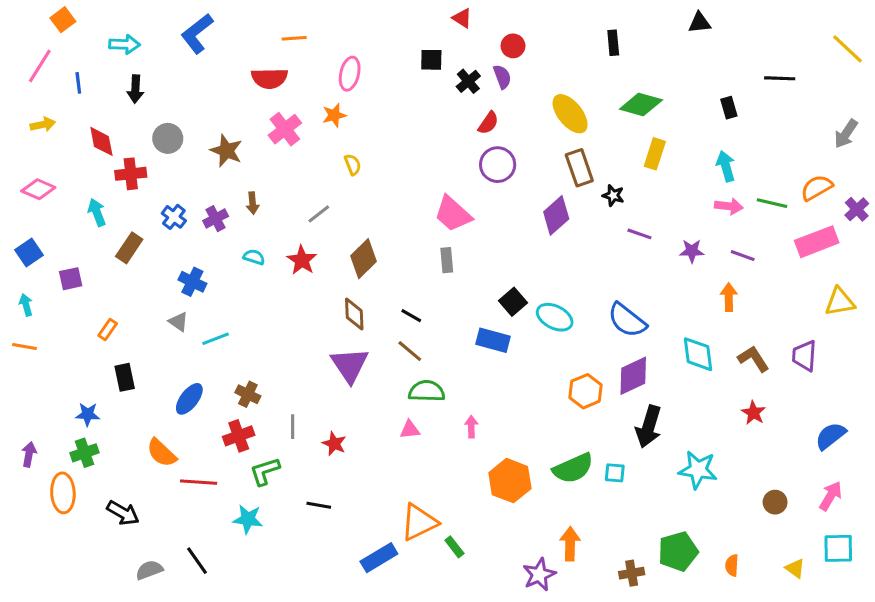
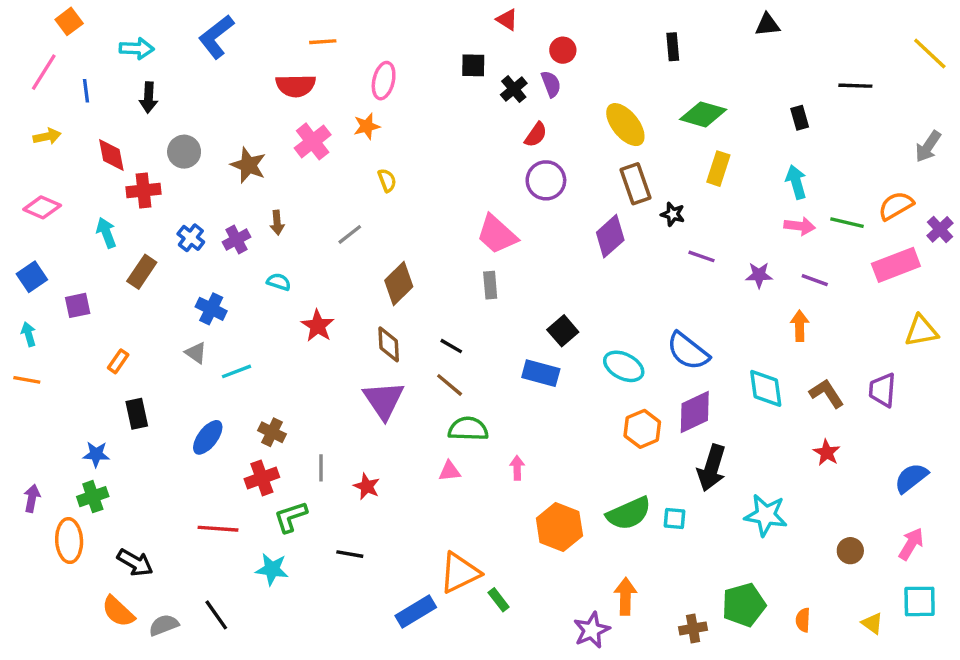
red star: (302, 260) -> (318, 326), moved
cyan ellipse: (555, 317) -> (624, 366), moved
orange semicircle: (162, 453) -> (118, 612), moved

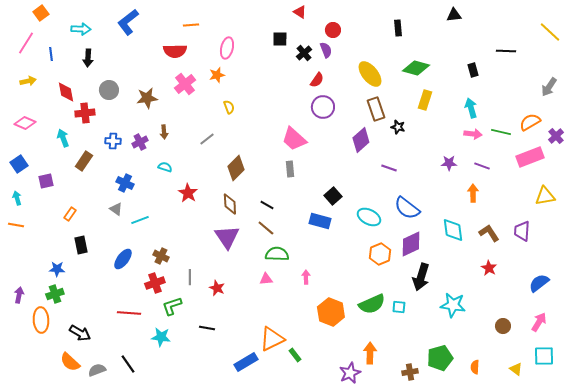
brown star: (248, 165) -> (147, 98), turned -30
blue cross: (191, 238) -> (113, 141), turned -35
purple line: (701, 256) -> (389, 168), moved

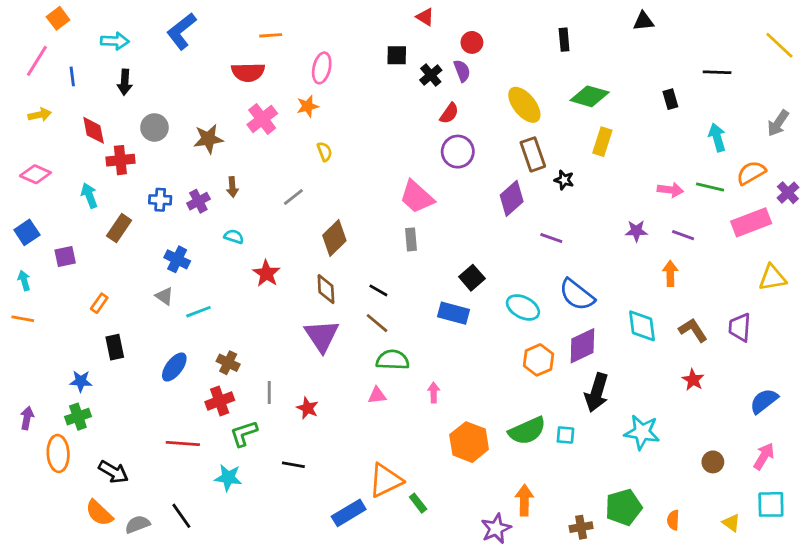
cyan arrow: (471, 108) -> (717, 137), moved

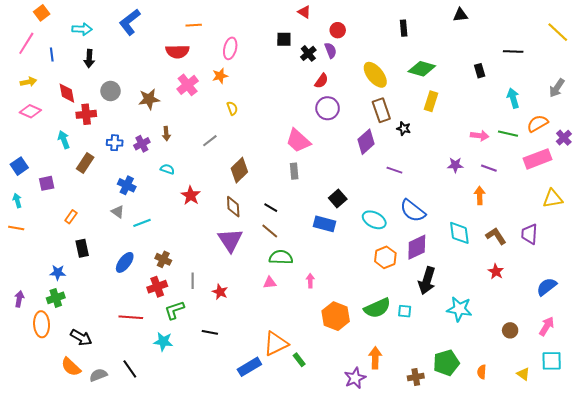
pink diamond: (35, 174) -> (30, 111), moved

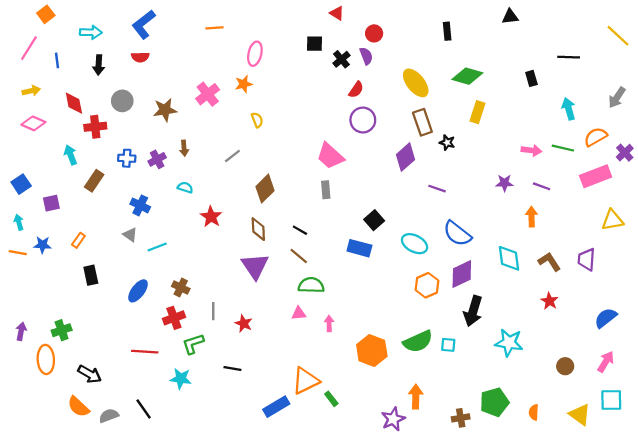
red semicircle: (177, 51) -> (140, 57), moved, size x0.7
blue star: (58, 273) -> (42, 245), moved
pink arrow: (310, 281) -> (329, 323), moved
yellow triangle: (523, 374) -> (580, 415), size x1.5

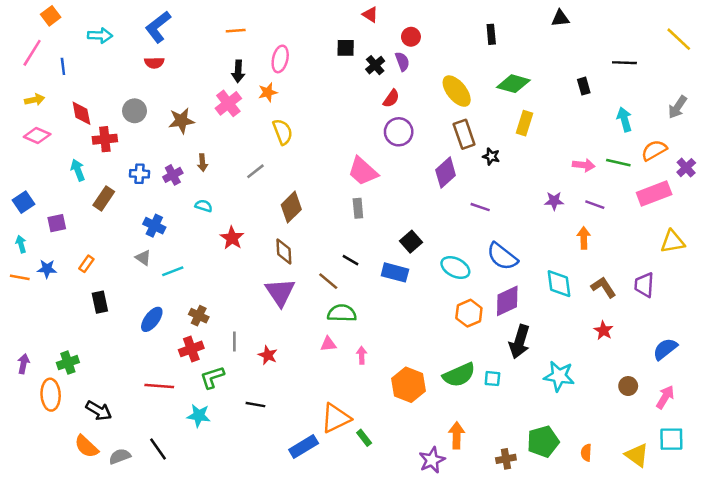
black arrow: (99, 65) -> (238, 71), moved
yellow semicircle: (257, 120) -> (283, 132), size x1.5
black line: (300, 230) -> (350, 260), moved
brown circle: (565, 366) -> (628, 386), moved

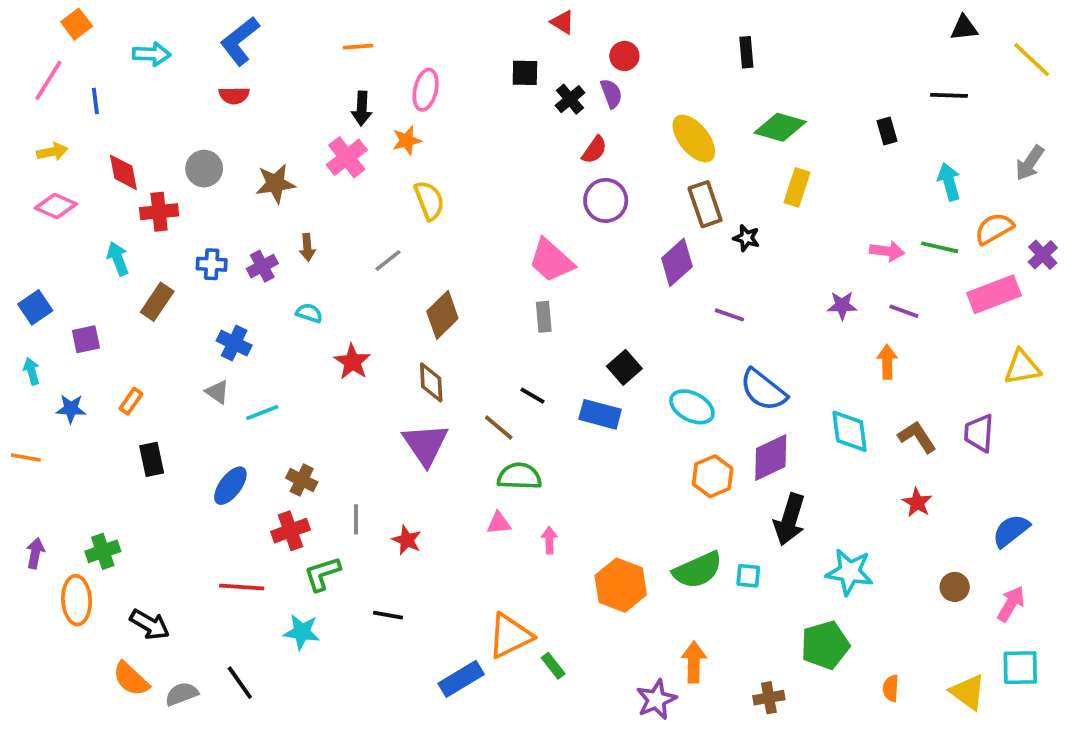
black triangle: (560, 18) -> (964, 28), moved
orange line: (20, 277) -> (26, 458), moved
green pentagon: (543, 442) -> (825, 645), moved

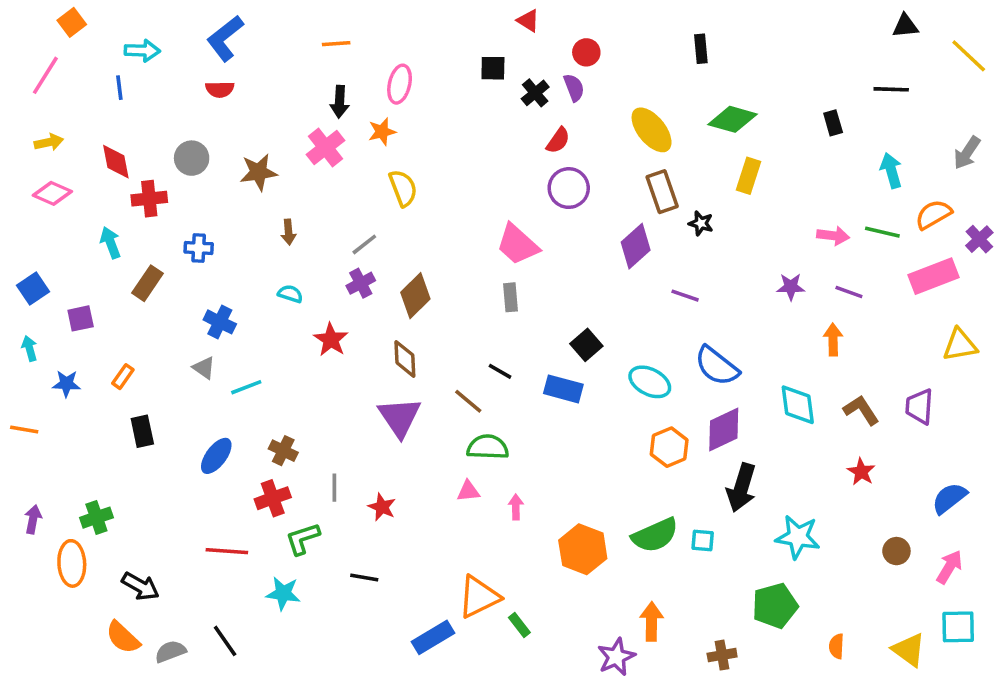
blue line: (95, 101) -> (119, 88), moved
purple cross: (262, 266) -> (361, 283), moved

